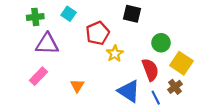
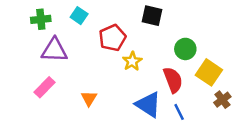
brown cross: (175, 87) -> (222, 100), moved

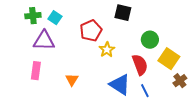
cyan square: (79, 16) -> (55, 18), moved
pink rectangle: (44, 87) -> (36, 71), turned -36

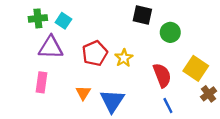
red pentagon: (91, 31) -> (95, 53), moved
green circle: (150, 40) -> (170, 32), moved
blue triangle: (120, 85) -> (112, 101), moved, turned 30

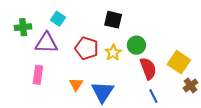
black square: (142, 15) -> (113, 20), moved
green cross: (38, 18) -> (23, 27), moved
green circle: (170, 32) -> (136, 45), moved
red pentagon: (95, 53) -> (87, 48), turned -30

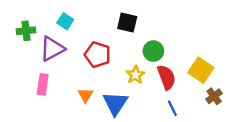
purple triangle: (46, 43) -> (52, 49), turned -30
yellow star: (113, 53) -> (136, 75), moved

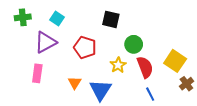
green cross: (26, 31) -> (23, 17), moved

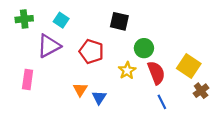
pink rectangle: (37, 73) -> (28, 79), moved
blue triangle: (100, 90) -> (99, 97), moved, size x0.6

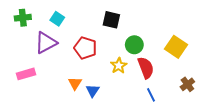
yellow square: (189, 66) -> (176, 47), moved
pink rectangle: (28, 79) -> (26, 74), turned 66

